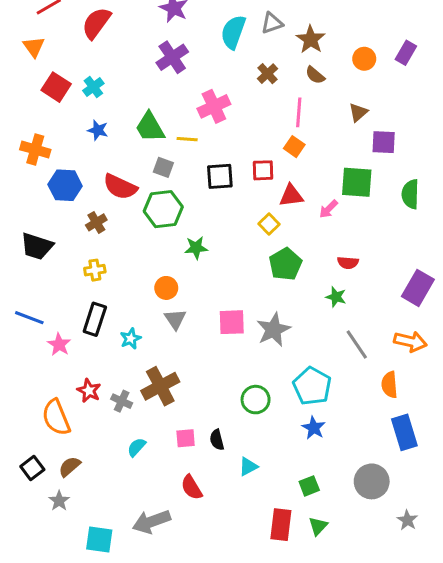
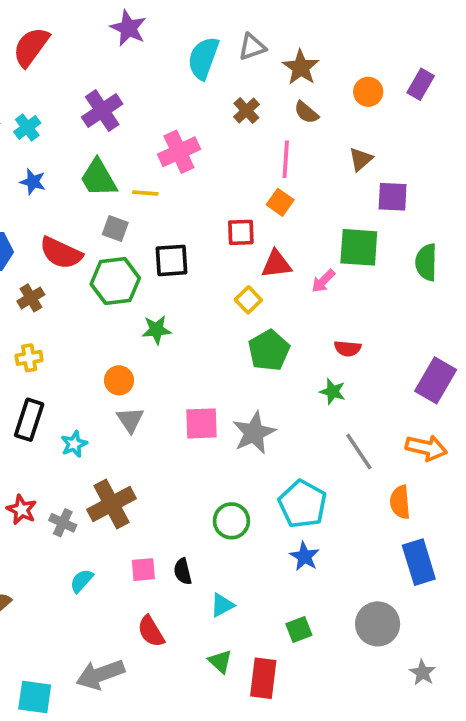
purple cross: (172, 57) -> (102, 111), moved
black square: (220, 176) -> (171, 260), moved
green triangle: (318, 526) -> (220, 661), moved, turned -30

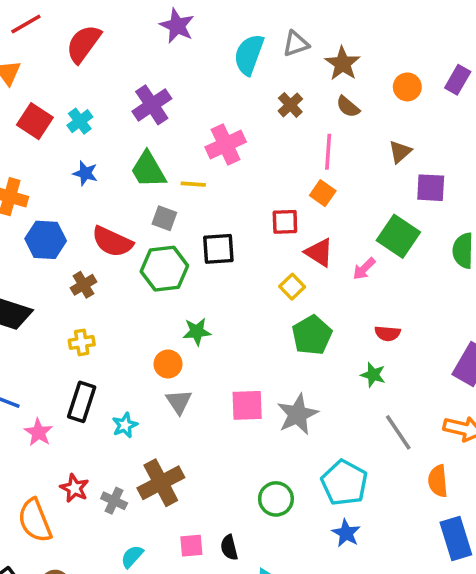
green square: (359, 247) -> (398, 236), turned 30
red triangle: (276, 264) -> (319, 252), turned 40
green star: (156, 330) -> (197, 332), moved

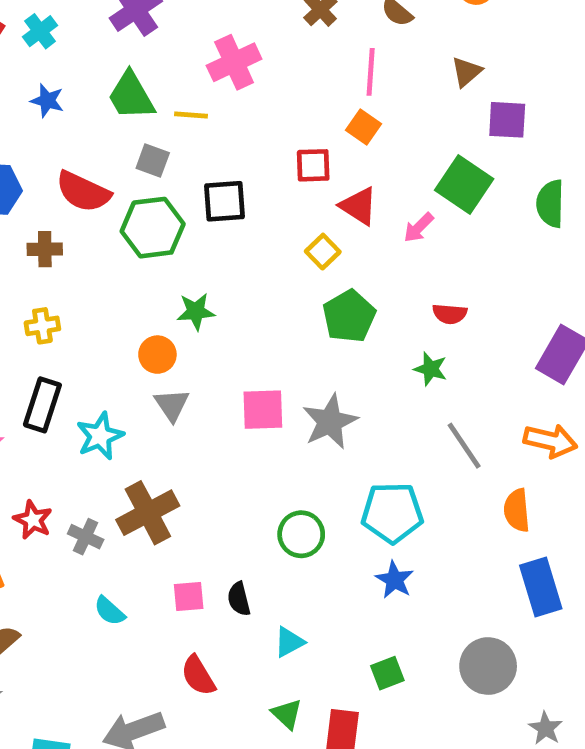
brown cross: (83, 285) -> (45, 249), turned 30
cyan star: (125, 425) -> (100, 436), size x1.4
cyan pentagon: (344, 483) -> (392, 513), turned -30
cyan semicircle: (132, 557) -> (110, 611), turned -90

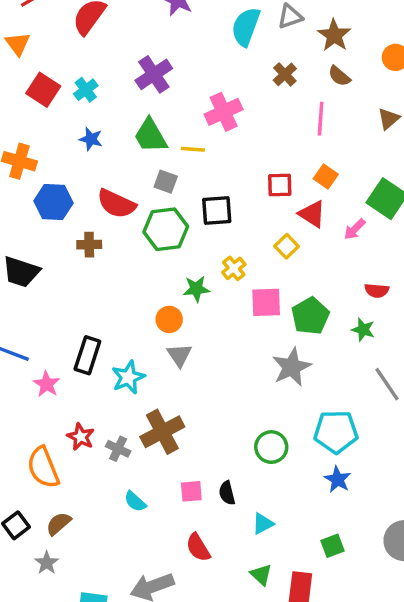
orange square: (363, 127) -> (326, 176), moved
green pentagon: (349, 316) -> (310, 316), moved
yellow cross: (42, 326) -> (234, 268), moved, turned -30
pink square: (263, 410) -> (266, 302), moved

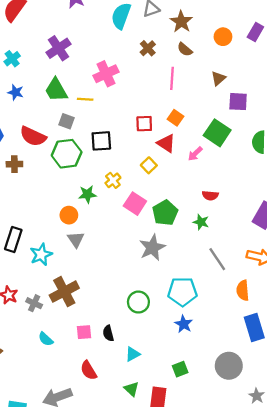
pink square: (266, 302) -> (135, 204), turned 35

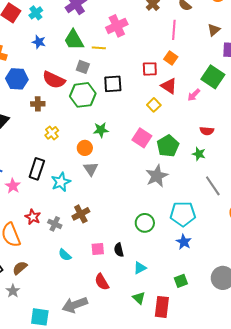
orange square: (175, 118) -> (171, 58), moved
yellow cross: (113, 180) -> (52, 133), moved
brown cross: (64, 292) -> (81, 214), size x0.7

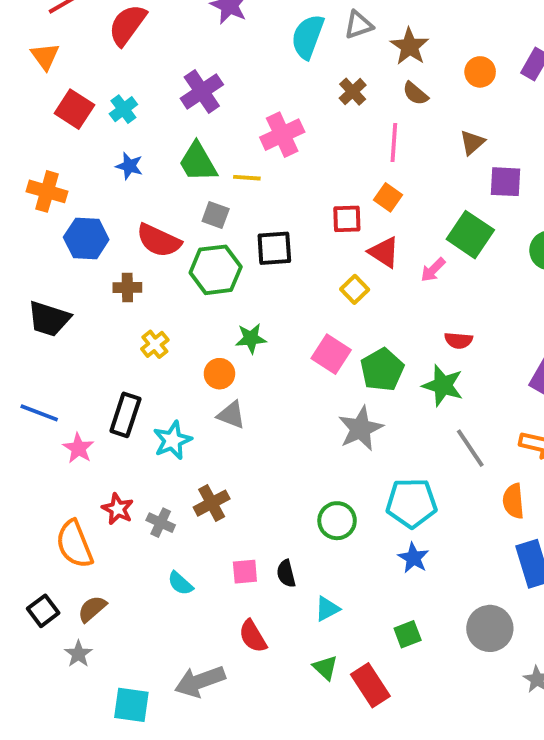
green star: (199, 154) -> (443, 385), size x1.5
gray triangle: (91, 169) -> (231, 415), turned -35
red rectangle: (162, 307) -> (370, 685), turned -40

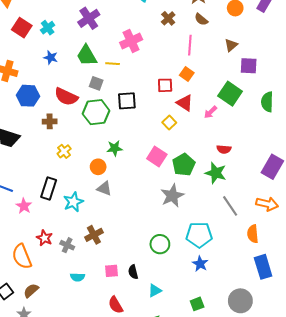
cyan semicircle: (180, 583) -> (77, 277), turned -40

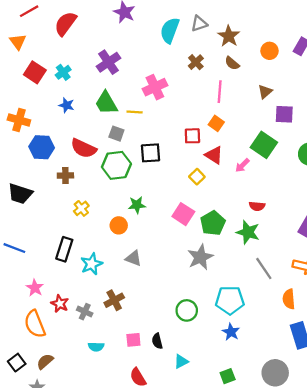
gray triangle: (104, 188) -> (133, 258), moved
pink star: (24, 206) -> (35, 288), moved

